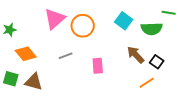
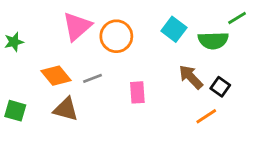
green line: (169, 13) -> (237, 18), turned -40
orange diamond: (26, 54) -> (56, 76), moved
brown triangle: (34, 82) -> (66, 109), moved

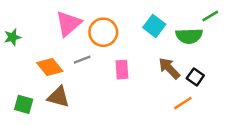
gray line: (92, 78) -> (82, 60), moved
pink rectangle: (137, 92) -> (122, 70), moved
green square: (15, 111) -> (24, 104), moved

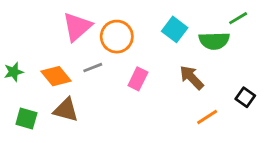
green star: (12, 37) -> (14, 72), moved
pink rectangle: (122, 70) -> (138, 79), turned 30
black square: (195, 77) -> (245, 97), moved

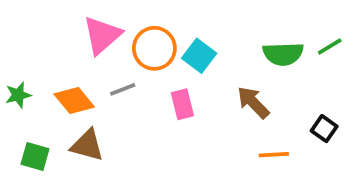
green line: (238, 18) -> (330, 46), moved
cyan square: (175, 29) -> (199, 56), moved
pink rectangle: (138, 79) -> (182, 104), turned -40
orange line: (207, 117) -> (274, 155), turned 30

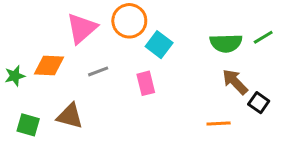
orange circle: (154, 48) -> (129, 21), moved
orange diamond: (74, 101) -> (49, 65), moved, turned -48
brown arrow: (253, 102) -> (235, 82), moved

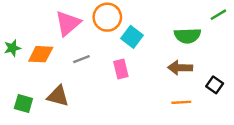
green line: (263, 37) -> (218, 15), moved
green star: (15, 76) -> (12, 48), moved
brown arrow: (235, 82) -> (180, 68), moved, turned -45

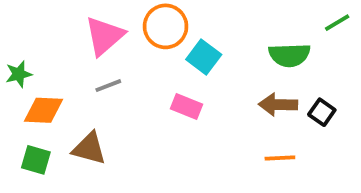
orange diamond: (41, 54) -> (43, 110), moved
gray line: (81, 59) -> (108, 86), moved
pink rectangle: (121, 69) -> (186, 106), turned -54
black square: (215, 85) -> (322, 112), moved

